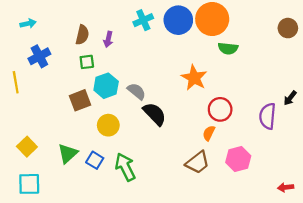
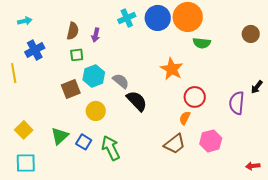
brown circle: (288, 28) -> (251, 34), moved

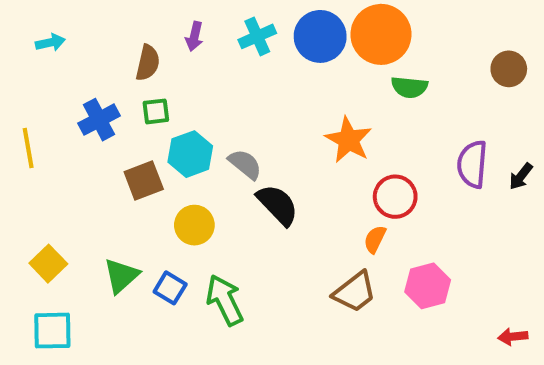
purple arrow: (96, 35) -> (194, 36), moved
blue cross: (35, 50) -> (99, 120), moved
purple semicircle: (237, 103) -> (472, 164), moved

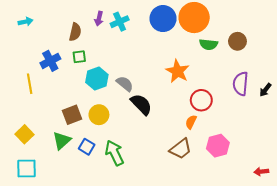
cyan cross: (257, 36) -> (120, 22), moved
brown circle: (509, 69) -> (237, 41), moved
yellow line: (28, 148) -> (30, 84), moved
brown square: (144, 180) -> (72, 115), moved

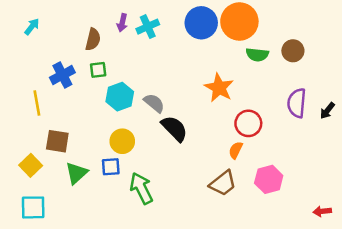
cyan arrow: (26, 22) -> (32, 27), turned -40
brown square: (72, 115) -> (57, 141), moved, turned 30
blue square: (87, 147) -> (111, 167), moved, turned -35

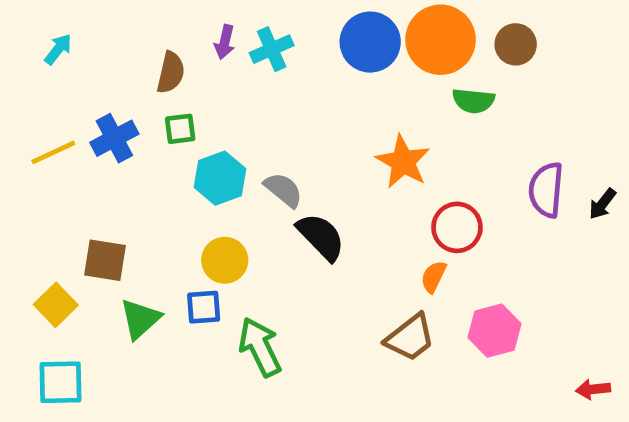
brown circle: (293, 51) -> (516, 44), moved
yellow line: (37, 103) -> (53, 152), moved, turned 75

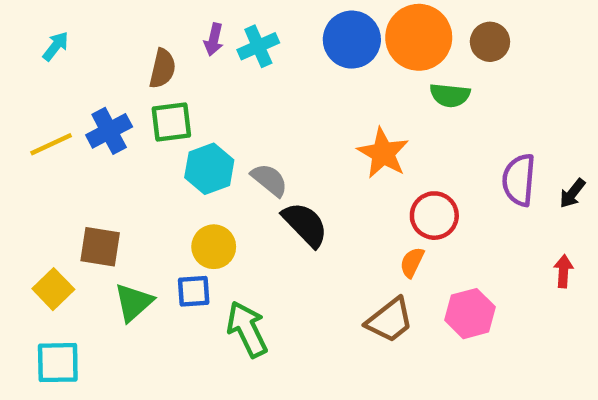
green square: (180, 129) -> (171, 122), size x1.4
red arrow: (593, 389) -> (564, 271), moved, turned 100

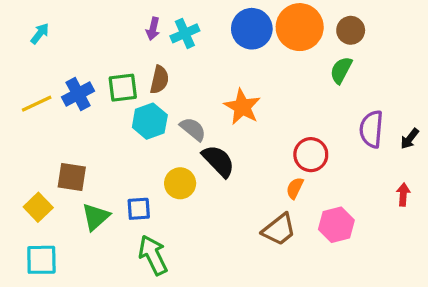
brown semicircle: (163, 69) -> (159, 80), moved
green semicircle: (450, 95) -> (341, 70), moved, turned 112
orange star: (383, 153) -> (242, 107), moved
yellow circle: (214, 247) -> (180, 183), moved
green arrow: (247, 329) -> (153, 255), moved

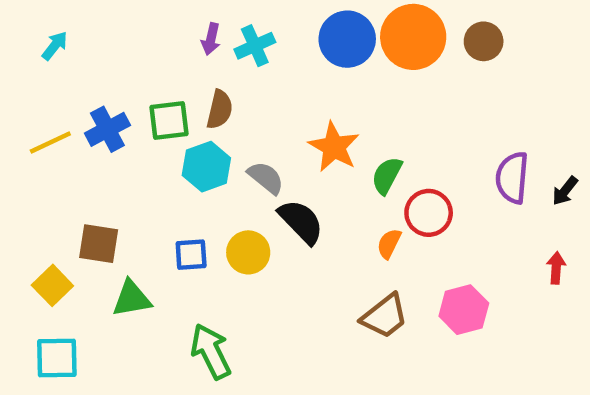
green semicircle: (341, 70) -> (387, 175), moved
orange semicircle: (295, 188) -> (389, 244), moved
blue square: (139, 209) -> (191, 255), moved
green triangle: (96, 217) -> (132, 299), turned 32

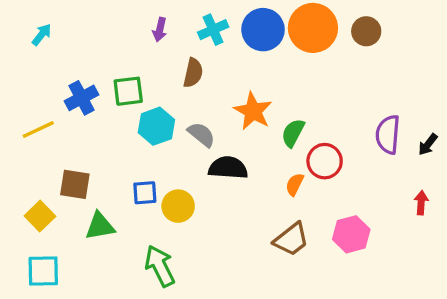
cyan cross: (255, 46) -> (213, 30), moved
brown semicircle: (220, 109) -> (193, 73), moved
yellow line: (50, 142) -> (38, 129), moved
black semicircle: (301, 222) -> (228, 168), turned -42
yellow circle: (248, 252) -> (178, 206), moved

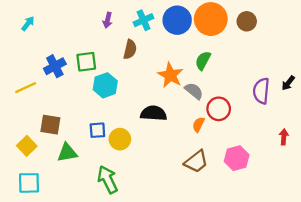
green semicircle: (293, 133) -> (203, 61), moved
gray semicircle: (201, 134) -> (194, 91), moved
black arrow: (428, 144) -> (288, 83), moved

